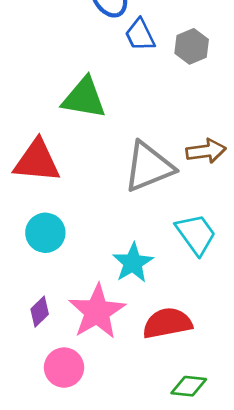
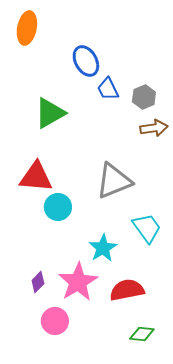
green triangle: (84, 98) -> (50, 113), moved, turned -40
brown arrow: (206, 151) -> (154, 128), moved
cyan circle: (45, 233) -> (58, 207), moved

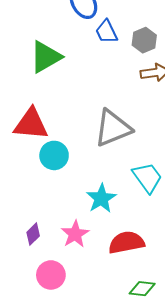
pink star: (78, 282) -> (75, 234), size x0.7

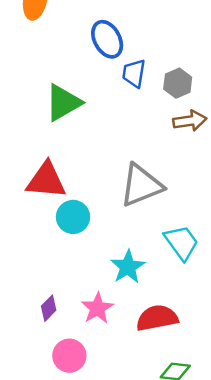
blue trapezoid: (106, 32) -> (134, 73), turned 35

